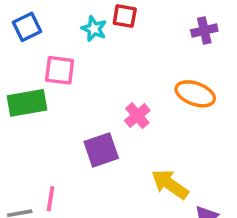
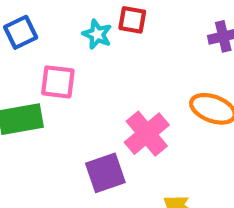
pink cross: (137, 116) -> (147, 134), size x1.5

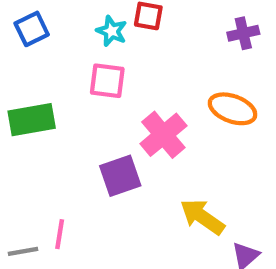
pink square: (58, 82) -> (107, 81), moved

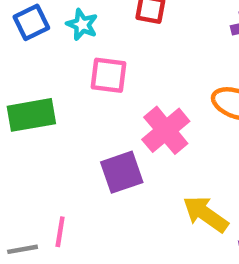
cyan star: (112, 31) -> (82, 25), moved

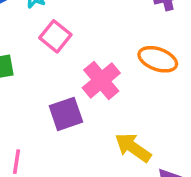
pink square: (109, 75) -> (55, 36), turned 32

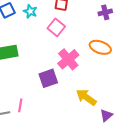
pink square: (55, 36) -> (56, 27), moved

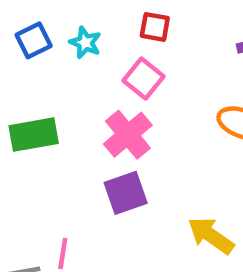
pink cross: (68, 59) -> (128, 135), moved

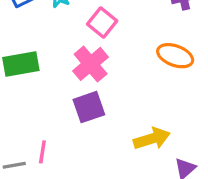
yellow arrow: (211, 235) -> (152, 139), turned 128

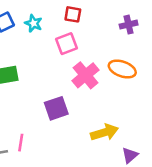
pink square: (102, 23) -> (66, 44), turned 30
pink cross: (91, 64) -> (85, 75), moved

